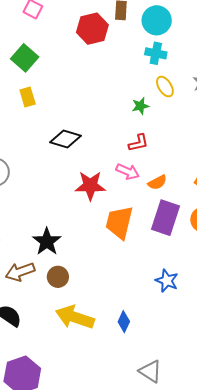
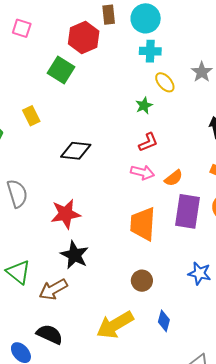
green square: (25, 58) -> (61, 70), moved
red star: (90, 186) -> (66, 214), moved
brown circle: (58, 277) -> (142, 281), moved
yellow arrow: (75, 317) -> (115, 325), turned -39

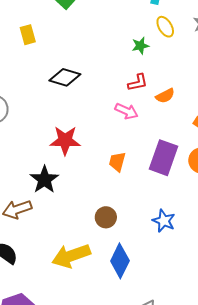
orange semicircle: (174, 178) -> (165, 96), moved
red star: (66, 214) -> (65, 140), moved
orange trapezoid: (143, 224) -> (117, 162), size x0.6
blue diamond: (164, 321) -> (120, 261), size x1.6

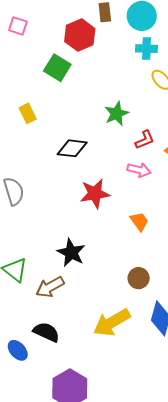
green star: (140, 46) -> (117, 114), moved, size x1.4
red star: (65, 140) -> (95, 194), moved
orange trapezoid: (117, 162) -> (139, 221), turned 140

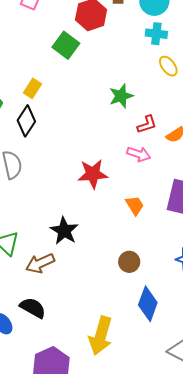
yellow rectangle: (28, 113) -> (32, 88), turned 54
black diamond: (72, 148) -> (26, 121), moved, turned -68
yellow arrow: (112, 322) -> (101, 336), moved, turned -48

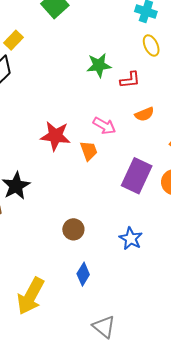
red L-shape: (147, 124) -> (130, 80), moved
orange trapezoid: (135, 205) -> (89, 151), moved
blue diamond: (148, 304) -> (83, 274), size x0.7

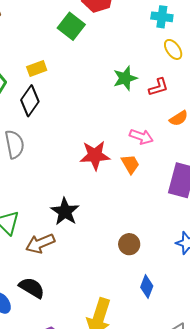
yellow rectangle: (14, 40) -> (37, 68), turned 36

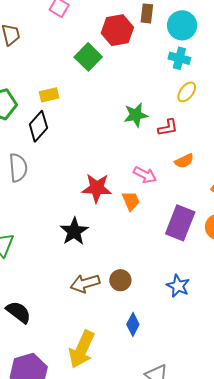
yellow ellipse: (173, 49) -> (187, 92), turned 65
black star: (65, 212) -> (74, 231), moved
brown arrow: (40, 243) -> (85, 283), moved

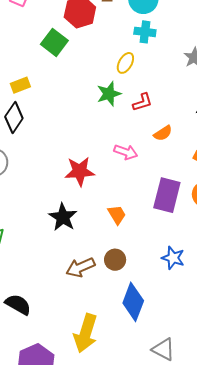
yellow ellipse: (187, 92) -> (125, 63), moved
orange trapezoid: (131, 201) -> (117, 215), moved
blue diamond: (133, 324) -> (133, 302), size x1.6

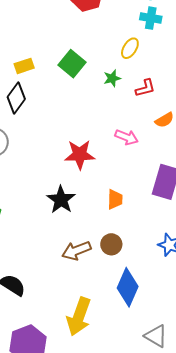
green square: (54, 42) -> (72, 64), moved
green star: (109, 94) -> (112, 78), size x0.7
orange trapezoid: (117, 215) -> (115, 199), turned 30

